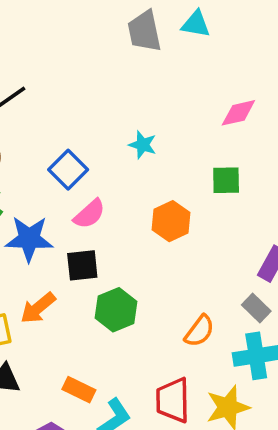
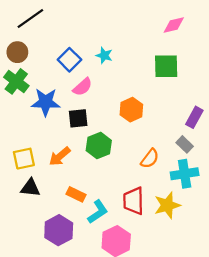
cyan star: (143, 145) -> (104, 55), moved
green square: (226, 180) -> (166, 66), size x1.4
orange hexagon: (171, 221) -> (131, 110), moved
orange arrow: (38, 308) -> (60, 156), moved

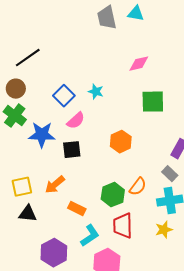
pink diamond: (174, 25) -> (139, 64), moved
green hexagon: (99, 146) -> (113, 195), moved
orange rectangle: (76, 194) -> (77, 209), moved
yellow star: (167, 205) -> (164, 230), moved, size x0.7

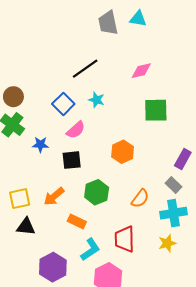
black line: (28, 58) -> (85, 69), moved
blue star: (42, 135) -> (40, 144), size x0.6
green hexagon: (113, 195) -> (97, 192), moved

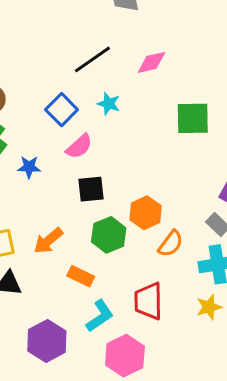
pink diamond: (141, 71) -> (151, 62), moved
orange hexagon: (123, 152) -> (146, 213), moved
black square: (72, 160) -> (91, 189), moved

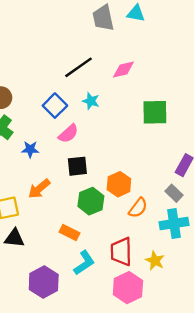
orange arrow: (48, 241) -> (39, 189), moved
yellow star: (209, 307) -> (155, 261), moved, turned -30
pink hexagon: (125, 356) -> (128, 288), moved

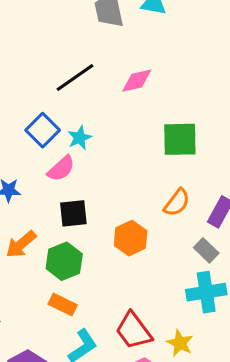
cyan star: (91, 101) -> (80, 138), moved, turned 30
green hexagon: (91, 201) -> (64, 261), moved
orange semicircle: (138, 208) -> (177, 203), moved
red trapezoid: (121, 252) -> (134, 331), turned -36

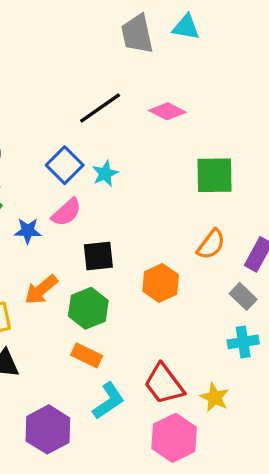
pink diamond: (137, 81) -> (167, 111), turned 40
pink semicircle: (61, 169) -> (66, 212), moved
cyan cross: (206, 292) -> (243, 342), size x0.7

